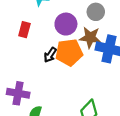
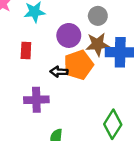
black arrow: (50, 55) -> (59, 72), turned 70
purple cross: (18, 93) -> (36, 100), moved

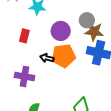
brown star: (98, 44) -> (94, 32), moved

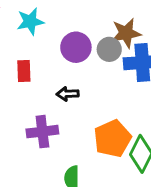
gray circle: (87, 20) -> (109, 49), moved
orange pentagon: (64, 56) -> (112, 139), moved

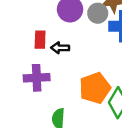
red rectangle: (24, 71) -> (40, 40), moved

